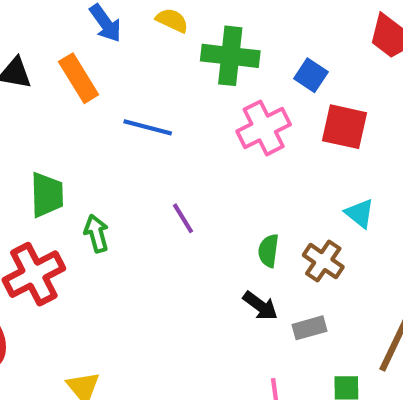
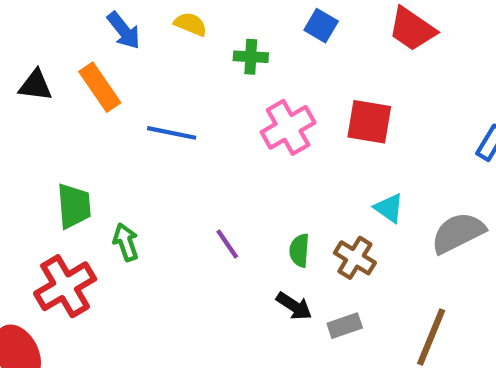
green cross: (230, 56) -> (251, 57), size x0.6
blue square: (311, 75) -> (321, 26), moved
purple line: (183, 218) -> (227, 244), moved

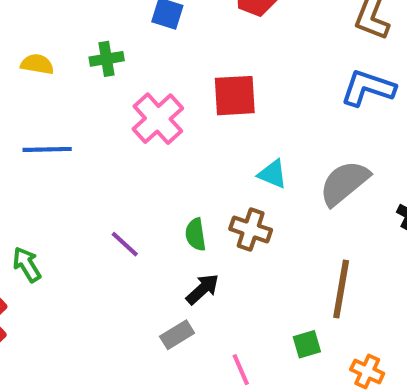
yellow semicircle: (191, 24) -> (37, 64), moved
black arrow: (294, 306) -> (203, 289), turned -63
gray rectangle: (345, 326) -> (177, 335), moved

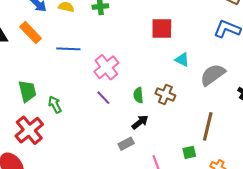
pink cross: (158, 119) -> (106, 67), moved
cyan triangle: (272, 174) -> (182, 60), moved

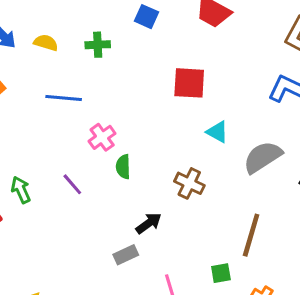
blue line: (68, 49) -> (64, 98), moved
pink cross: (106, 67) -> (102, 137), size x0.7
green semicircle: (138, 95) -> (123, 167), moved
purple line: (103, 98) -> (72, 184), moved

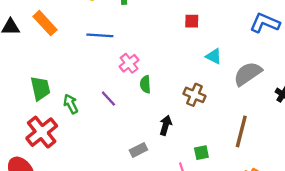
red square: (189, 83) -> (192, 21), size x0.6
black arrow: (149, 223) -> (166, 125), turned -36
gray rectangle: (126, 255) -> (138, 150), moved
green square: (221, 273) -> (201, 153), moved

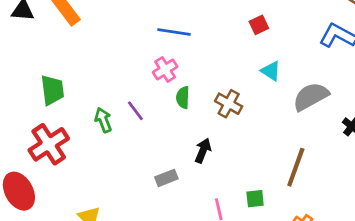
red square: (192, 21) -> (259, 25), moved, turned -32
blue line: (100, 35) -> (174, 32), moved
brown cross: (194, 95) -> (229, 104), moved
green arrow: (71, 104) -> (103, 120), moved
green square: (201, 153) -> (255, 199), moved

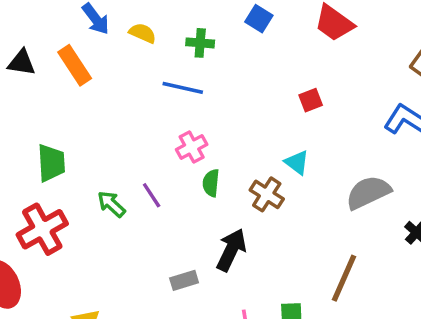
blue line: (174, 32) -> (183, 88), moved
cyan triangle: (271, 71) -> (297, 163), moved
green arrow: (103, 120) -> (111, 204), turned -30
black arrow: (203, 151) -> (231, 250), size x1.4

